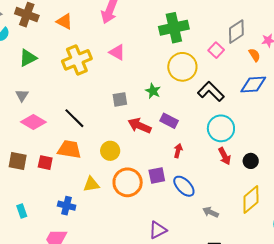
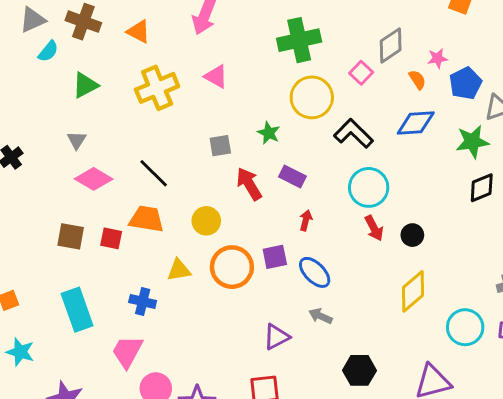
red arrow: (139, 126) -> (249, 184), turned 35
cyan rectangle: (22, 211) -> (77, 310), size x2.0
gray arrow: (211, 212) -> (320, 316), moved

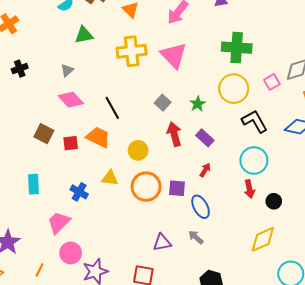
pink triangle: (216, 76) -> (174, 55), size x1.6
gray square: (220, 146) -> (163, 103), turned 35
red square: (111, 238) -> (71, 143), turned -35
cyan rectangle: (77, 310) -> (33, 184), size x0.7

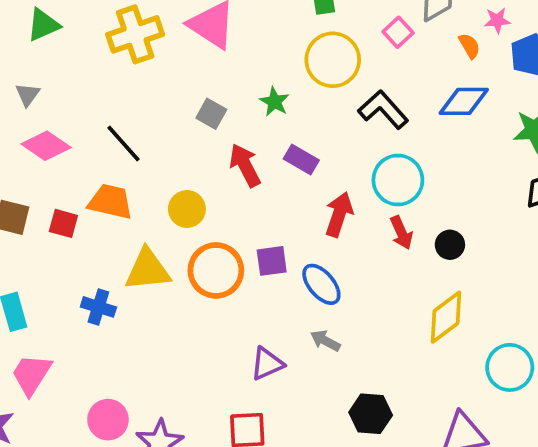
red square: (71, 143) -> (63, 223), turned 35
red arrow: (205, 170) -> (339, 214), moved, size x1.6
yellow triangle: (110, 178) -> (148, 270), size x1.5
pink trapezoid: (59, 223) -> (31, 374), moved

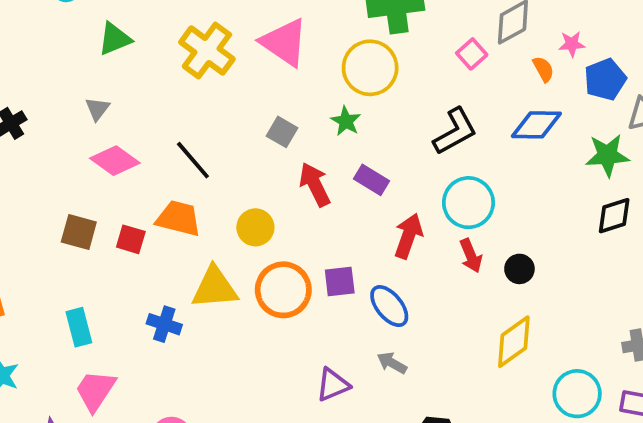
yellow cross: (135, 34) -> (207, 50), turned -36
yellow circle: (333, 60) -> (370, 68), moved
black L-shape: (383, 110) -> (455, 131), turned 102

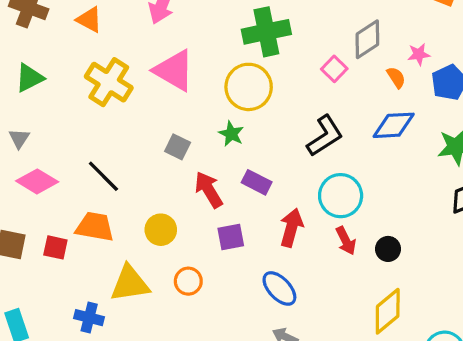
purple square: (340, 281) -> (231, 237), moved
orange circle: (283, 290) -> (188, 281), size x0.6

